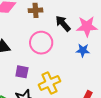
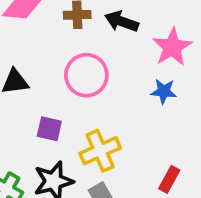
black arrow: (63, 24) -> (122, 21), moved, turned -30
pink star: (87, 27) -> (172, 47), turned -30

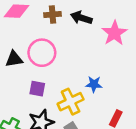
pink circle: (86, 75) -> (42, 53), moved
blue star: (164, 91) -> (94, 84), moved

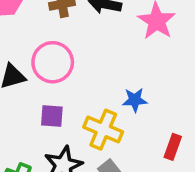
yellow cross: (71, 102) -> (103, 130), turned -35

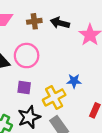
yellow cross: (103, 130) -> (54, 97), turned 35

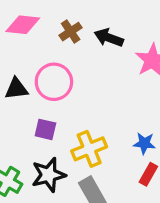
brown cross: (34, 21) -> (71, 32), turned -32
blue star: (74, 81) -> (144, 143), moved

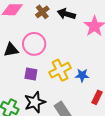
blue star: (144, 143) -> (82, 75), moved
yellow cross: (89, 149) -> (60, 70), moved

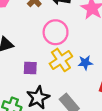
pink circle: (34, 44) -> (56, 32), moved

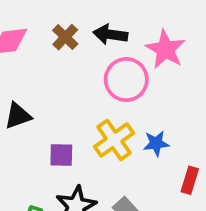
pink circle: (56, 32) -> (126, 80), moved

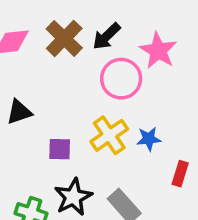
black arrow: (110, 34) -> (107, 36), turned -52
brown cross: (65, 37) -> (64, 38), size x1.5

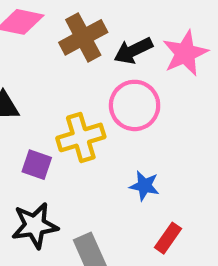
pink star: (158, 51) -> (185, 53), moved
yellow cross: (109, 135) -> (81, 137), moved

